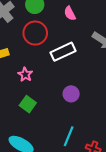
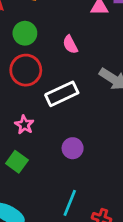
pink star: (25, 74) -> (24, 125), moved

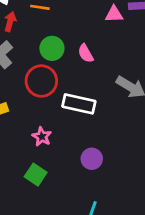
green circle: (25, 33) -> (52, 48), moved
white rectangle: (62, 94) -> (79, 104), turned 40

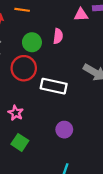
pink semicircle: (86, 53) -> (58, 36), moved, turned -144
pink star: (42, 137) -> (16, 113), moved

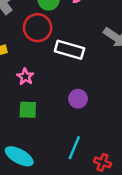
green square: (20, 142) -> (28, 110), turned -35

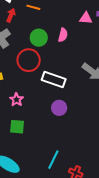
purple circle: (78, 99) -> (59, 108), moved

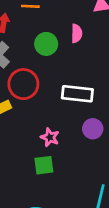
red circle: (29, 60) -> (23, 84), moved
pink star: (16, 100) -> (50, 137), moved

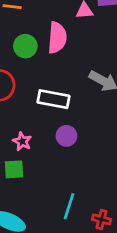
pink semicircle: (77, 33) -> (57, 38), size x1.6

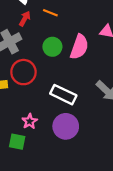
purple circle: (66, 136) -> (66, 126), size x1.5

